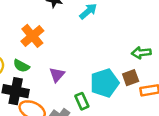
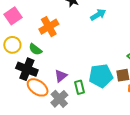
purple triangle: (57, 75) -> (61, 76), moved

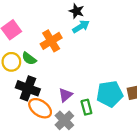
cyan arrow: (98, 15) -> (81, 27), moved
green semicircle: (35, 49) -> (29, 59), moved

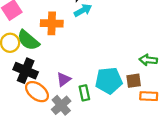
orange cross: (51, 41) -> (52, 23), turned 30
green semicircle: (29, 59) -> (28, 40), size x1.5

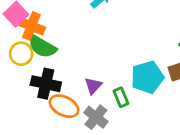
orange cross: (52, 23) -> (31, 26), moved, turned 30

